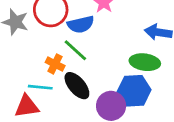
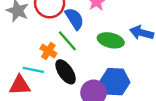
blue semicircle: (81, 24) -> (74, 19), turned -115
green ellipse: (145, 62) -> (111, 40), moved

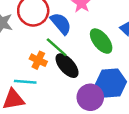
green ellipse: (111, 40) -> (101, 41), turned 45
black ellipse: (66, 72) -> (67, 66), moved

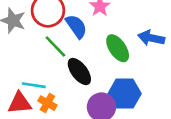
green line: (57, 47) -> (55, 47), moved
orange cross: (38, 60) -> (47, 103), moved

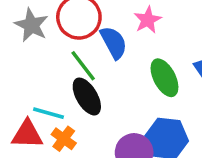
black ellipse: (79, 72) -> (87, 97), moved

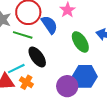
green line: (83, 66) -> (23, 35), moved, turned -30
cyan line: (49, 113) -> (16, 69), turned -36

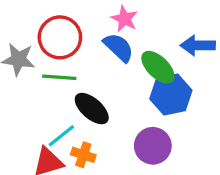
blue semicircle: (49, 25) -> (119, 47), moved
blue hexagon: (85, 76) -> (171, 95), moved

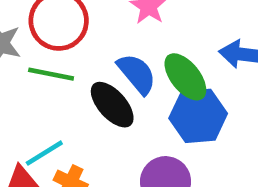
blue semicircle: (119, 47) -> (137, 74), moved
black ellipse: (92, 109) -> (112, 105), moved

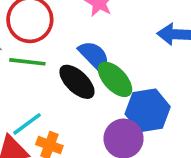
green ellipse: (185, 77) -> (115, 79), moved
blue hexagon: (198, 116) -> (148, 110), moved

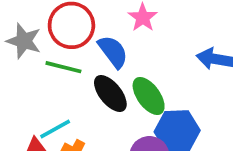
blue semicircle: (94, 56) -> (113, 52), moved

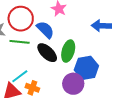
green ellipse: (149, 96) -> (68, 51), turned 60

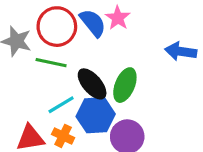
blue semicircle: (45, 30) -> (93, 23), moved
blue hexagon: (86, 68) -> (96, 115), moved
cyan line: (20, 76) -> (61, 105), moved

